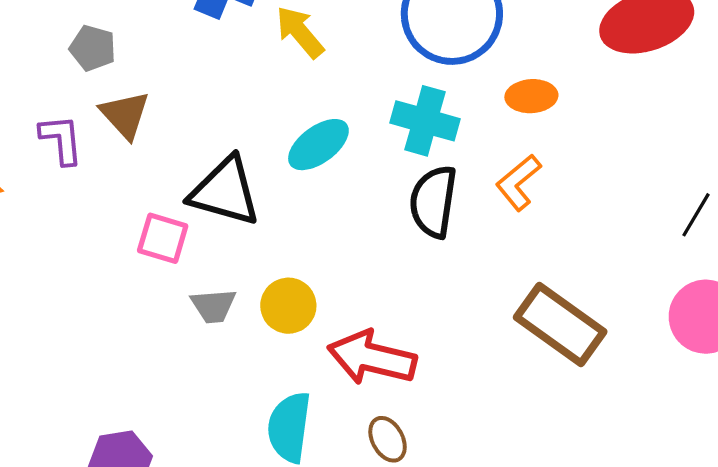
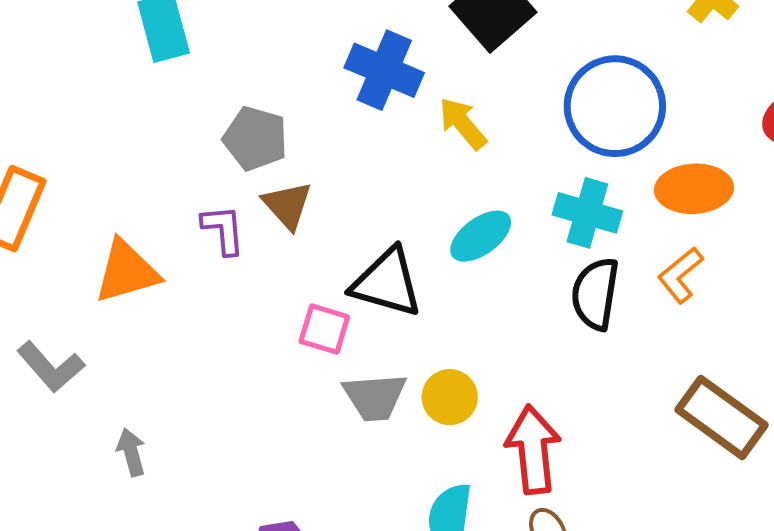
gray pentagon: (93, 48) -> (255, 138), size x1.4
orange ellipse: (531, 96) -> (694, 189), size x1.5
gray trapezoid: (213, 306) -> (375, 397), size x1.4
red arrow: (372, 358) -> (533, 450), turned 70

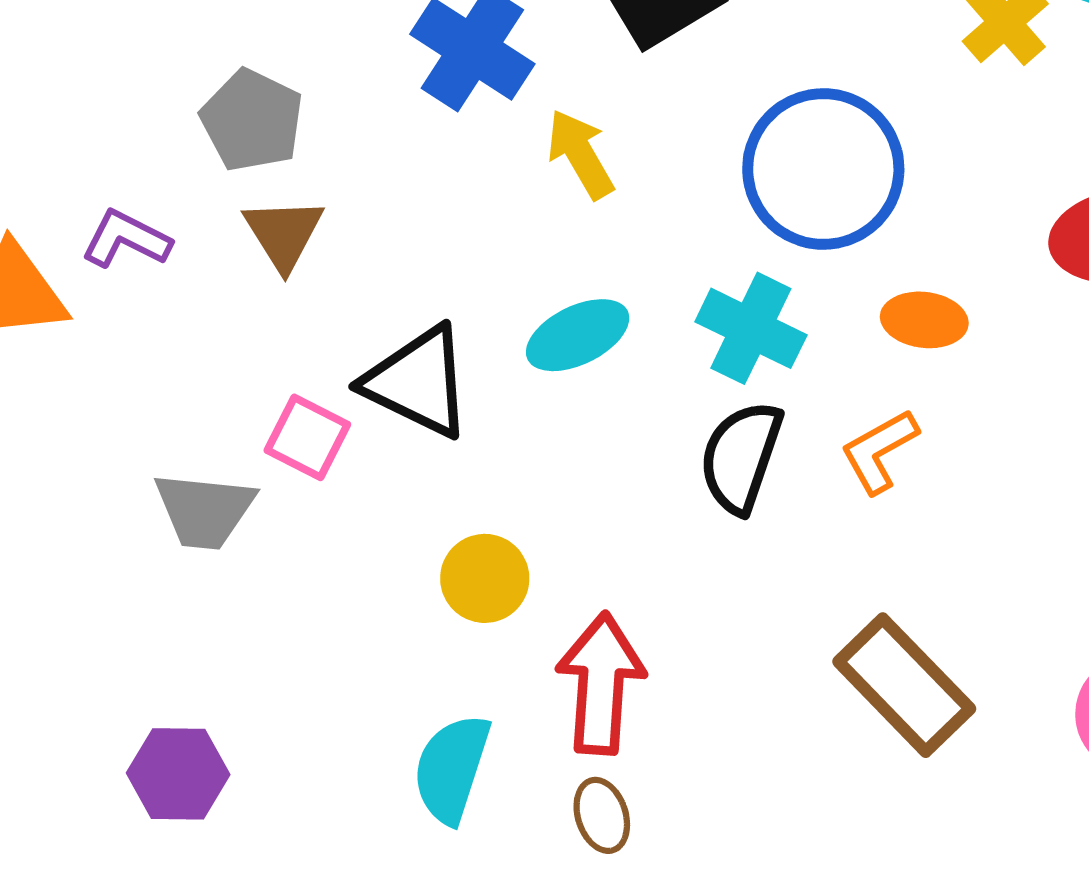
orange ellipse: (694, 189) -> (924, 320), size x0.7
purple L-shape: (223, 230) -> (126, 239), moved, turned -68
gray trapezoid: (375, 397) -> (205, 510), moved

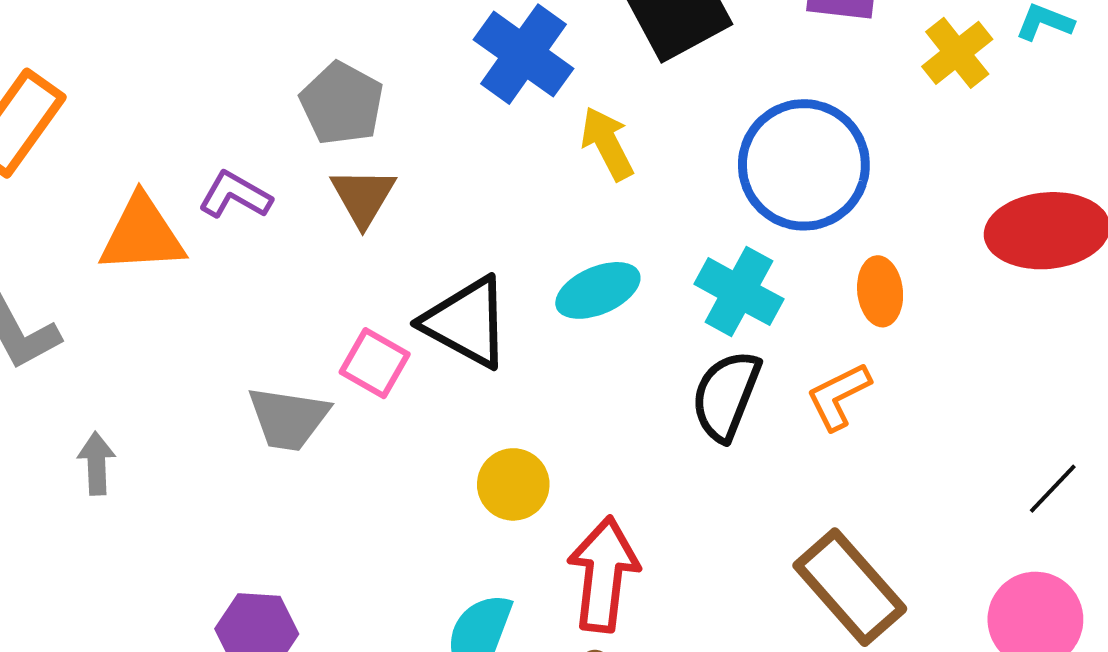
orange ellipse: (924, 320) -> (880, 291), turned 74

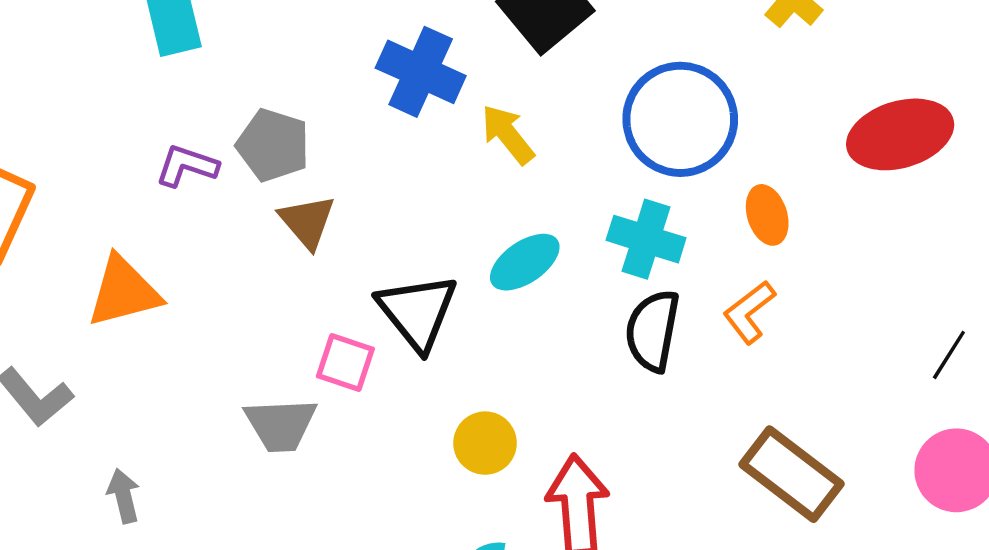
purple L-shape: (235, 195) -> (187, 166), moved
black triangle: (467, 322) -> (417, 312), turned 34

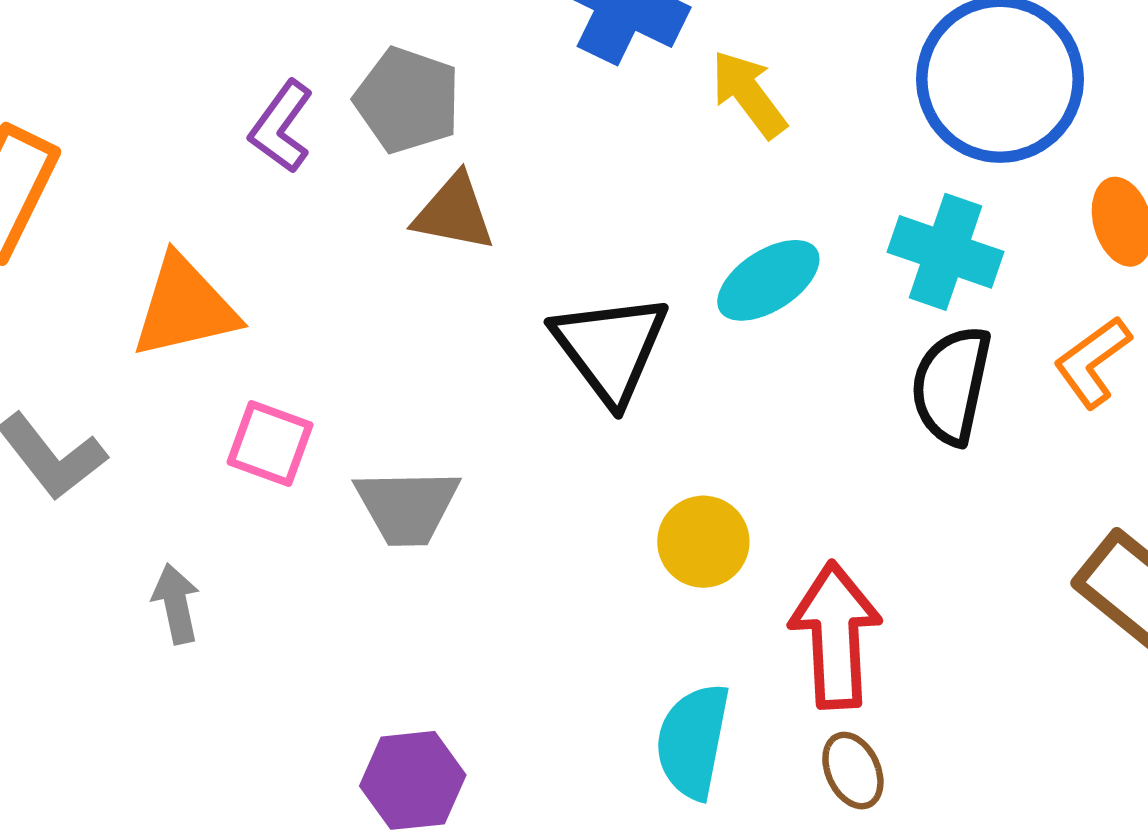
purple L-shape: (187, 166) -> (281, 127), turned -74
brown triangle: (307, 222) -> (454, 213), turned -40
pink square: (345, 362) -> (270, 443), moved

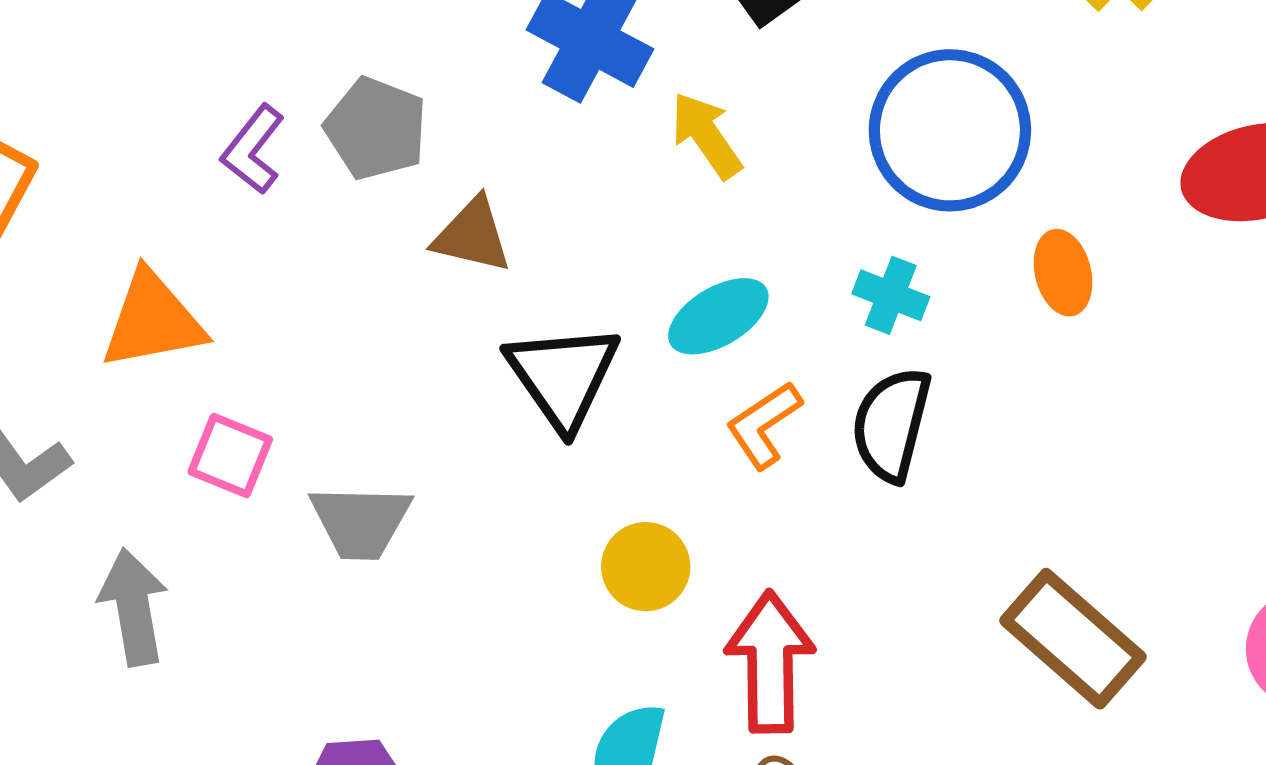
brown triangle: (454, 213) -> (472, 235), moved
cyan cross: (945, 252) -> (891, 295), size x0.7
orange L-shape: (1093, 362) -> (764, 425), moved
gray arrow: (176, 604) -> (133, 607), size x1.5

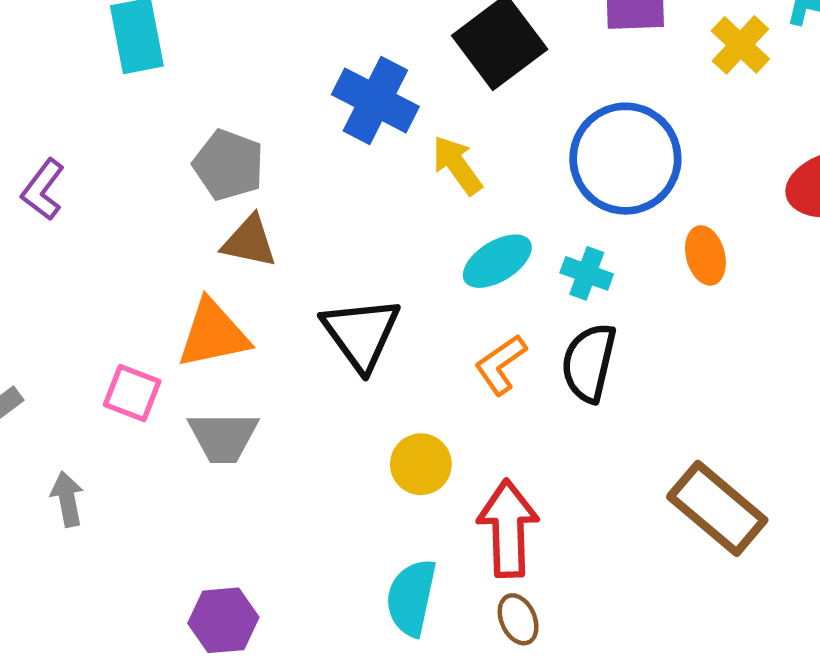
purple L-shape: (253, 149) -> (43, 190), moved
brown triangle: (472, 235) -> (249, 242), moved
cyan ellipse: (718, 316) -> (497, 261), moved
orange triangle: (153, 320) -> (213, 334), moved
gray arrow: (133, 607) -> (67, 499), size x0.7

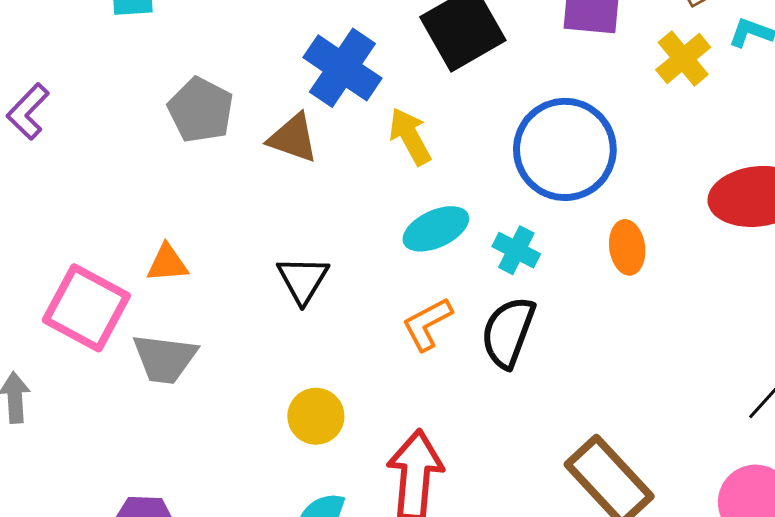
brown triangle: (249, 242) -> (293, 138), moved
orange triangle: (213, 334) -> (167, 263), size x0.6
black triangle: (361, 334) -> (303, 280), size x0.7
pink square: (132, 393) -> (86, 308), size x1.6
yellow circle: (421, 464) -> (316, 416), moved

